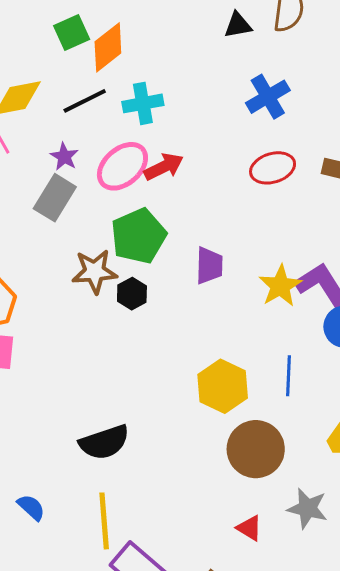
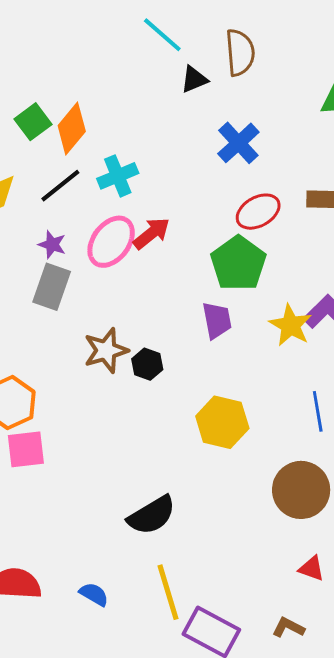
green pentagon: (139, 236) -> (238, 263), moved
yellow hexagon: (223, 386) -> (222, 422), moved

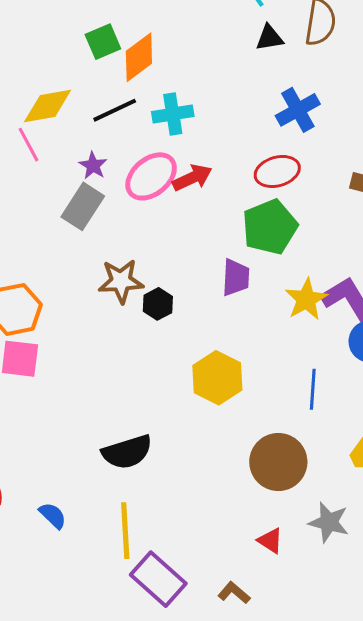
red ellipse: (258, 212) -> (277, 171), moved

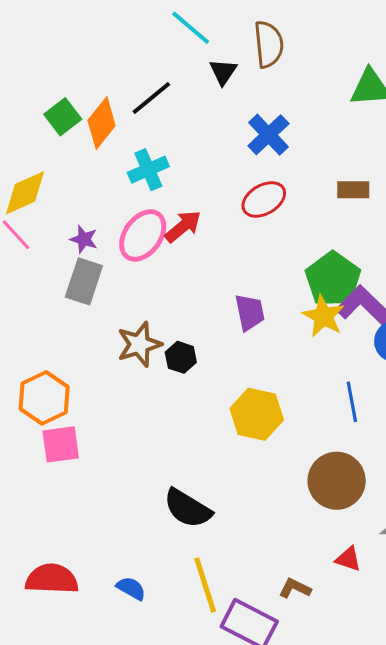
black triangle: (269, 38) -> (223, 72), turned -32
black line: (115, 110) -> (151, 98), moved
green pentagon: (270, 227) -> (333, 279), moved
black semicircle: (127, 452) -> (188, 508), turned 63
brown L-shape: (234, 593) -> (295, 588), moved

